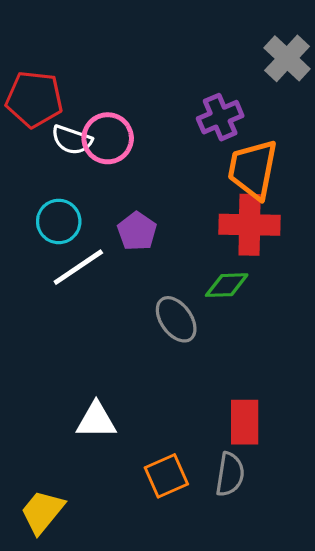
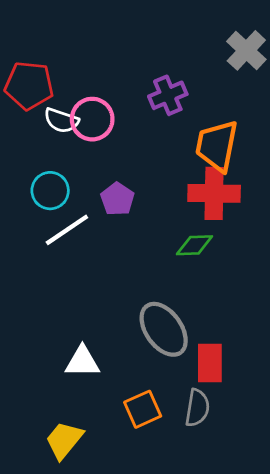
purple cross: (220, 117) -> (168, 95), moved
gray ellipse: (176, 319) -> (164, 329), moved, size x1.4
yellow trapezoid: (42, 512) -> (64, 440), moved

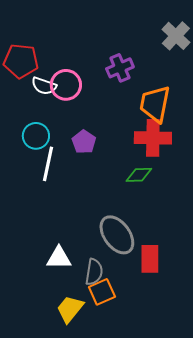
white line: (67, 230) -> (48, 164), turned -44
gray semicircle: (197, 408) -> (94, 272), moved
yellow trapezoid: (64, 440) -> (70, 309), moved

